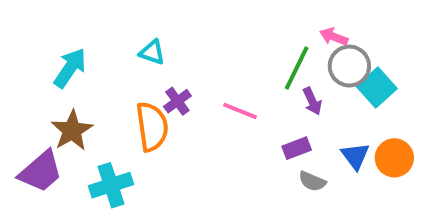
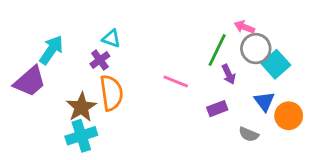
purple cross: (177, 101) -> (100, 60), moved
brown star: (72, 130) -> (81, 107), moved
blue triangle: (355, 156) -> (264, 101), moved
purple trapezoid: (41, 172) -> (30, 81), moved
gray semicircle: (312, 181) -> (249, 134), moved

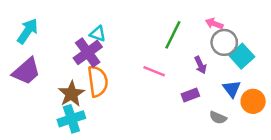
cyan arrow: (51, 50) -> (28, 31), moved
green line: (217, 50) -> (173, 35), moved
purple cross: (100, 60) -> (88, 52), size x1.6

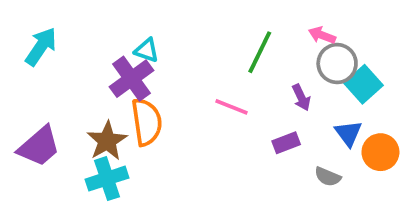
purple trapezoid: (26, 71) -> (39, 146), moved

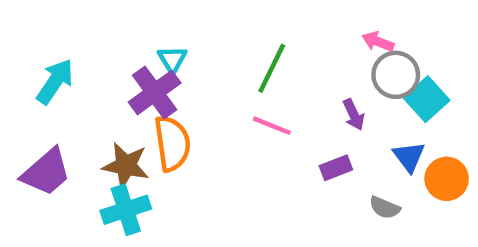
cyan arrow: (41, 47) -> (55, 81), moved
cyan triangle: (147, 50) -> (172, 59), turned 40
green line: (260, 52) -> (272, 68), moved
brown star: (107, 141) -> (126, 166), turned -30

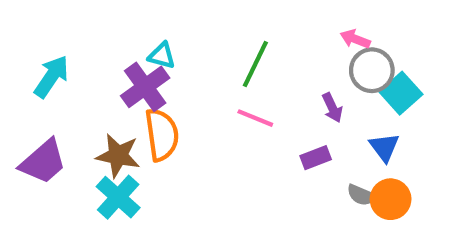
cyan triangle: (172, 59) -> (162, 56), turned -44
orange circle: (447, 179) -> (391, 199), moved
cyan cross: (126, 210) -> (118, 197), turned -30

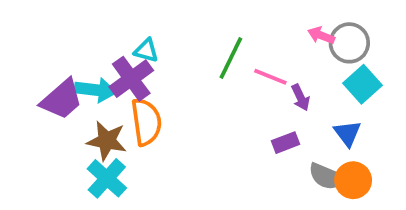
gray circle: (372, 70) -> (349, 43), moved
cyan arrow: (52, 76) -> (95, 90), moved, turned 63
pink line: (255, 118) -> (270, 77), moved
purple trapezoid: (43, 162) -> (62, 99), moved
gray semicircle: (361, 195) -> (327, 176), size x1.4

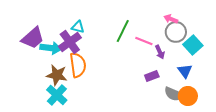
gray circle: (349, 43) -> (176, 32), moved
purple trapezoid: (62, 99) -> (33, 38), moved

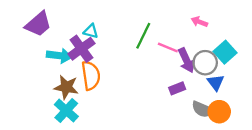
gray circle: (176, 32) -> (205, 63), moved
purple trapezoid: (33, 38) -> (38, 24), moved
purple arrow: (160, 52) -> (186, 60), size x1.5

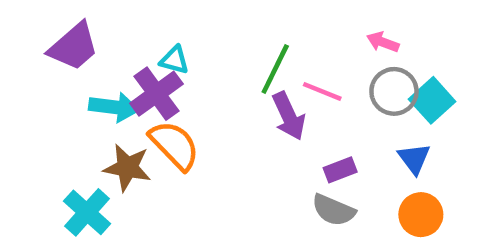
purple arrow: (186, 60) -> (289, 116), moved
gray circle: (205, 63) -> (394, 91), moved
orange semicircle: (91, 76) -> (174, 145), turned -36
gray semicircle: (203, 109) -> (333, 210), moved
cyan cross: (66, 111) -> (87, 212), moved

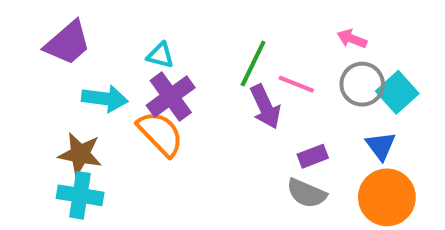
purple cross: (156, 94) -> (171, 96), moved
brown star: (127, 168) -> (80, 154), moved
cyan cross: (87, 212) -> (80, 195), turned -33
orange circle: (421, 215) -> (387, 197), size x1.4

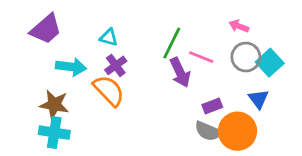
purple cross: (171, 96) -> (116, 65), size x0.7
orange circle: (387, 197) -> (237, 131), moved

